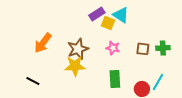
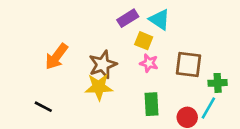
yellow square: (108, 23) -> (144, 41), moved
green cross: (163, 48) -> (218, 83), moved
brown square: (143, 49) -> (189, 64), size x1.5

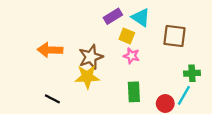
orange arrow: (56, 57) -> (50, 50), turned 55
brown square: (189, 64) -> (175, 36), moved
black line: (43, 107) -> (52, 99), moved

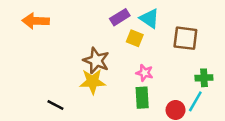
orange arrow: (50, 50) -> (36, 21), moved
pink star: (131, 56) -> (145, 73), moved
brown star: (91, 57) -> (96, 60), turned -30

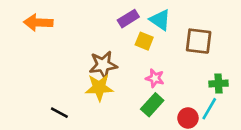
brown star: (96, 60) -> (103, 65), turned -30
green rectangle: (142, 98) -> (152, 105), turned 45

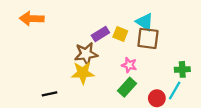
purple rectangle: (128, 19) -> (100, 34), moved
cyan triangle: (160, 20) -> (145, 22), moved
brown square: (199, 41) -> (148, 38), moved
black line: (59, 113) -> (49, 94), turned -40

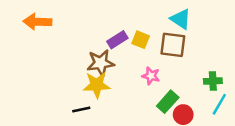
cyan triangle: (145, 22) -> (181, 19), moved
green rectangle: (127, 87) -> (168, 102), moved
cyan line: (175, 91) -> (219, 104), moved
black line: (49, 94) -> (81, 109), moved

